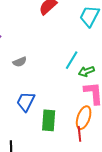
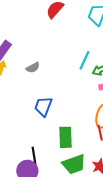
green rectangle: (49, 120) -> (65, 137), moved

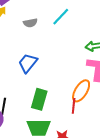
cyan line: (84, 60) -> (61, 17), moved

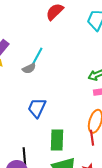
cyan line: (61, 17) -> (37, 57), moved

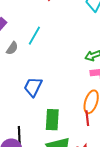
gray semicircle: (29, 68) -> (12, 48), moved, turned -32

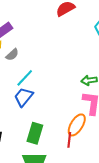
cyan line: (34, 36) -> (25, 78), moved

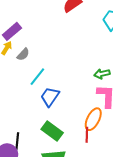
blue trapezoid: (24, 97) -> (50, 97), moved
green rectangle: (35, 133) -> (52, 131), turned -65

